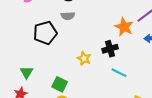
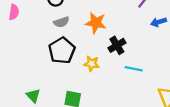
orange star: (124, 27) -> (96, 23), moved
black pentagon: (45, 33) -> (62, 51), moved

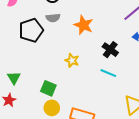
black cross: (117, 45) -> (110, 50), moved, turned -35
black pentagon: (62, 51) -> (31, 30), moved

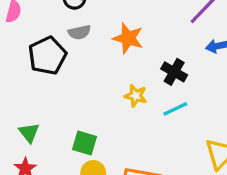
yellow star: (72, 60) -> (136, 96), moved
cyan line: (108, 73) -> (175, 109), turned -42

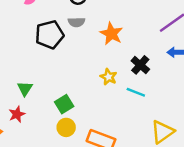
cyan line: (175, 109) -> (136, 92), turned 36
green square: (84, 143) -> (64, 104), turned 30

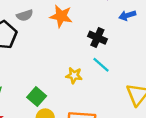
yellow star: (109, 77) -> (74, 75), moved
cyan line: (136, 92) -> (101, 65), turned 36

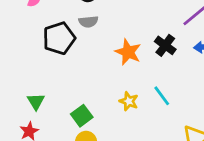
orange star: (61, 16) -> (128, 52), moved
black cross: (97, 38) -> (165, 45), moved

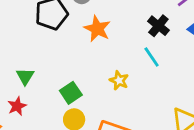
orange star: (128, 52) -> (97, 29), moved
cyan line: (162, 96) -> (152, 57), moved

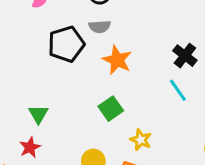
yellow star: (119, 80) -> (141, 140), moved
green square: (71, 93) -> (111, 109), moved

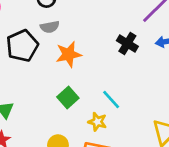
orange star: (117, 60) -> (69, 54), turned -30
cyan line: (178, 90) -> (111, 100), moved

